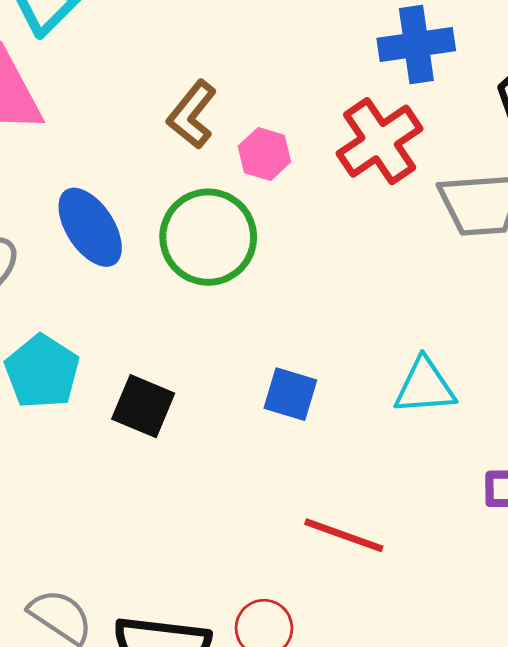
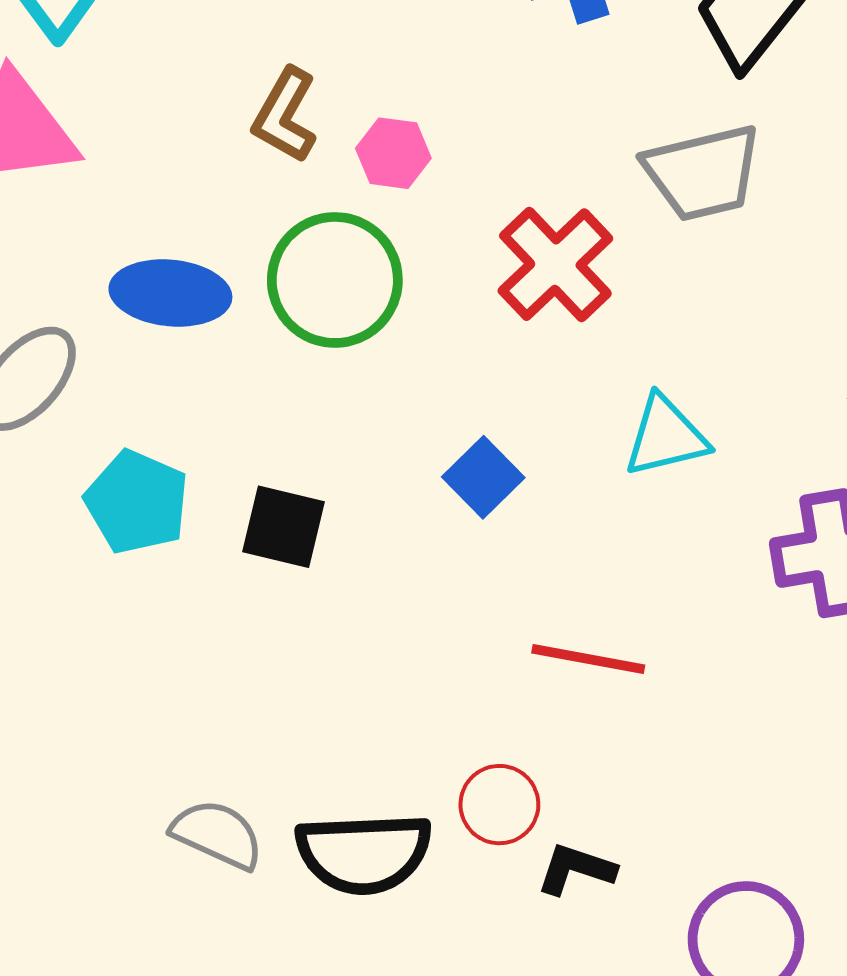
red cross: (380, 141) -> (555, 265), moved
blue ellipse: (90, 227) -> (170, 293), turned -42
blue square: (290, 394) -> (483, 477), turned 38

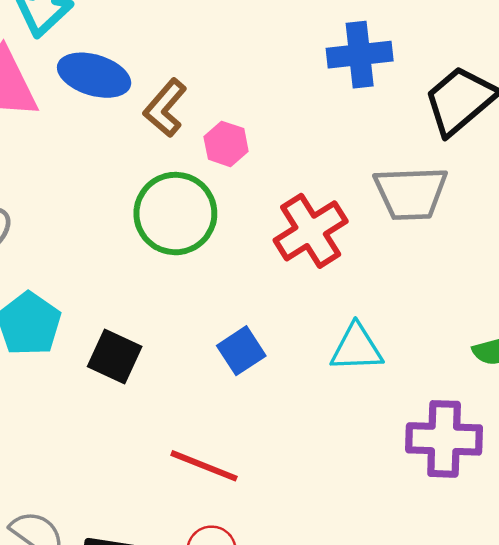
blue ellipse: (170, 293) -> (94, 75), moved
red line: (588, 659) -> (204, 466), moved

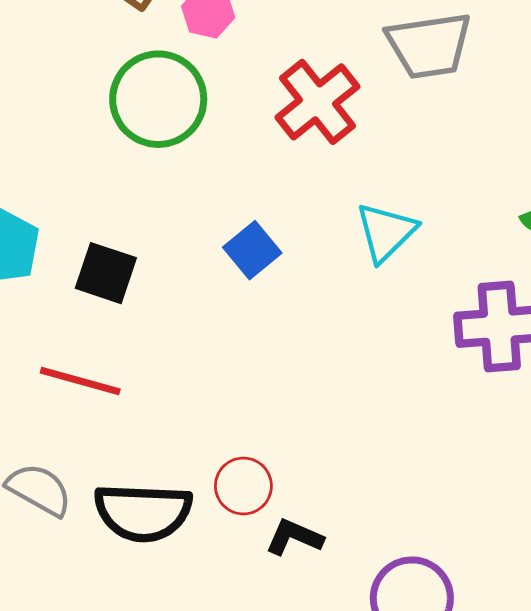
cyan triangle: (357, 348) -> (386, 232), turned -36
red line: (204, 466) -> (80, 381), moved

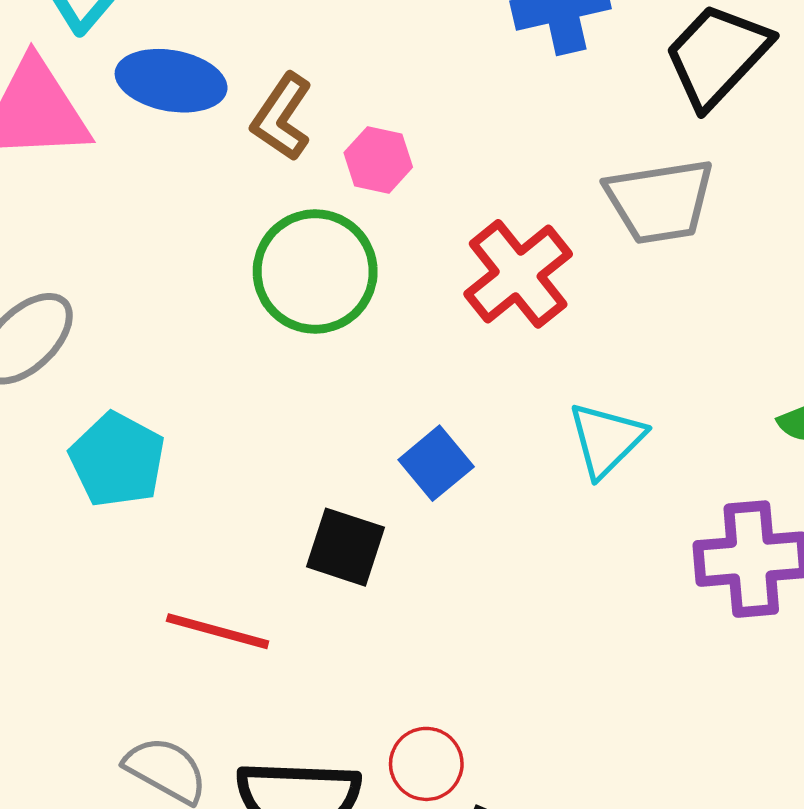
black square: (106, 273) -> (346, 547), moved

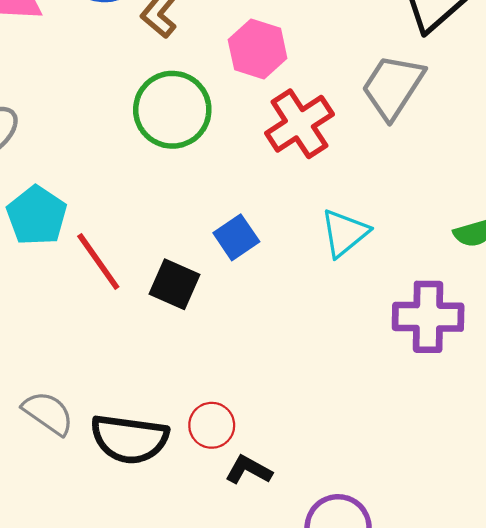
pink hexagon: (378, 160) -> (258, 49), moved, size x1.4
gray trapezoid: (660, 201) -> (393, 87), turned 126
red line: (218, 631) -> (98, 261), moved, turned 34

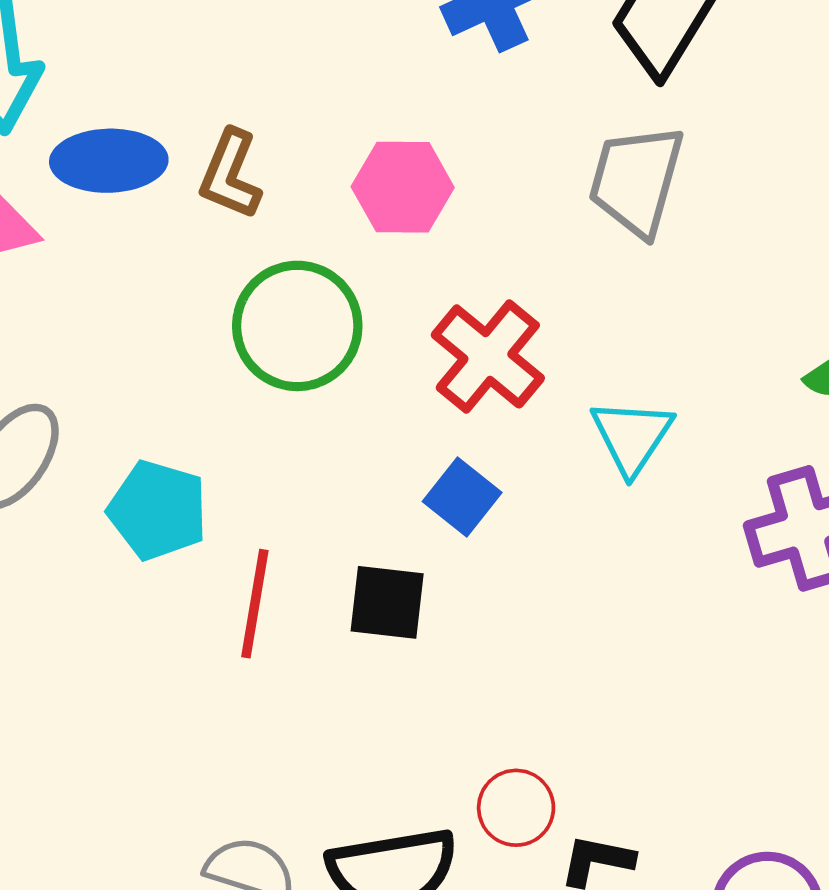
red cross: (299, 124) -> (488, 356), moved
cyan pentagon: (37, 216) -> (158, 510), moved
red line: (98, 261) -> (255, 604), turned 62

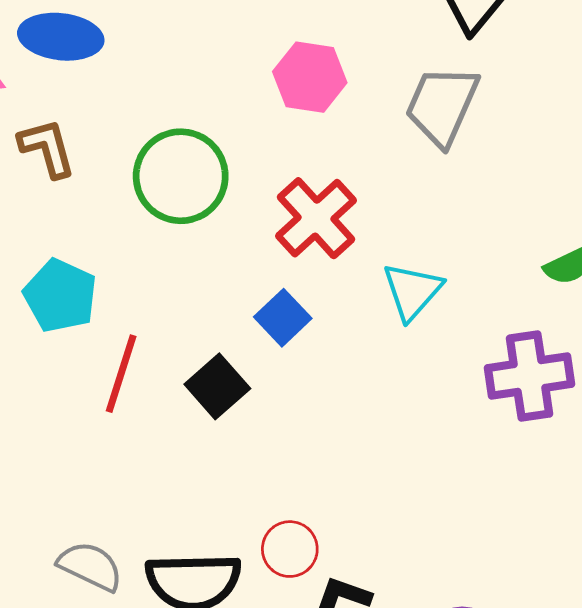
brown L-shape: (230, 174) -> (47, 148), moved, turned 134
pink hexagon: (403, 187) -> (310, 77), moved
black square: (387, 602) -> (217, 386), turned 34

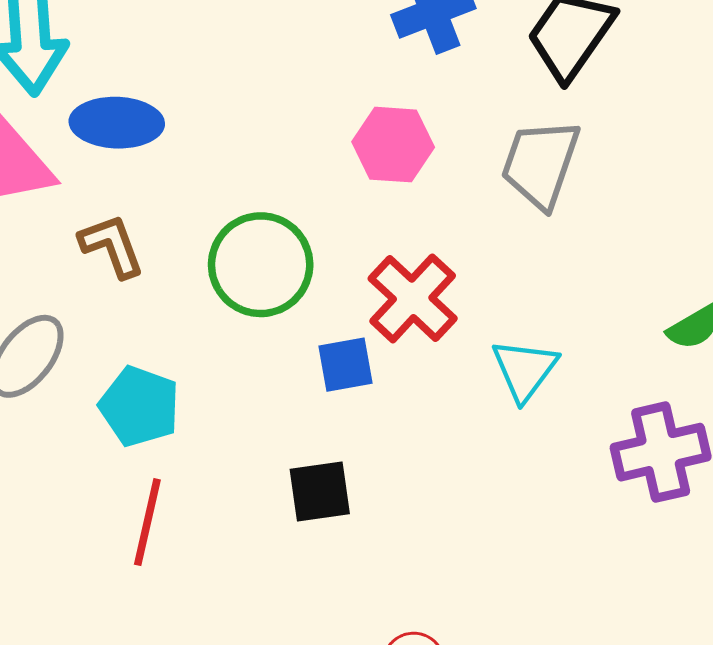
blue square: (283, 318) -> (346, 365), moved, turned 38
red line: (121, 374) -> (147, 522), moved
black square: (217, 386) -> (320, 492), turned 38

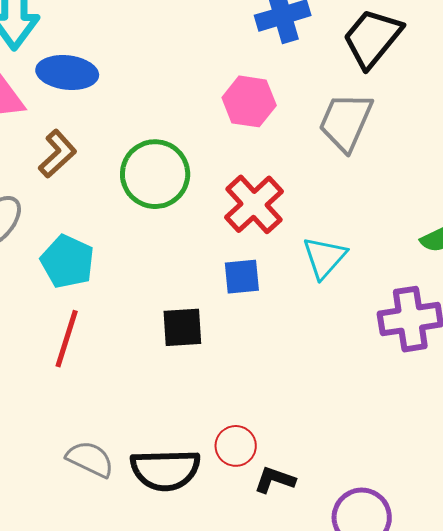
brown L-shape: (112, 246) -> (57, 154), turned 63
blue square: (346, 365) -> (242, 277), moved

